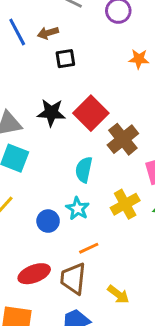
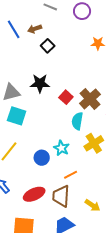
black square: (65, 59) -> (48, 46), turned -32
red square: (91, 113) -> (66, 97), moved, size x0.6
cyan semicircle: (84, 170) -> (77, 121), moved

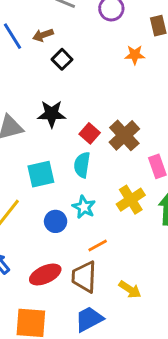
cyan square: (17, 116) -> (41, 174), moved, turned -30
cyan semicircle: (77, 121) -> (82, 165), moved

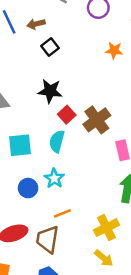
black star: (52, 114) -> (50, 91), moved
yellow cross: (131, 200) -> (106, 228), moved
yellow arrow: (130, 290) -> (104, 258), moved

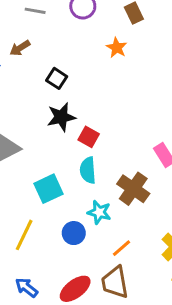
black square: (50, 47) -> (57, 78), moved
orange star: (114, 50) -> (117, 48), turned -30
brown cross: (97, 120) -> (133, 189), moved

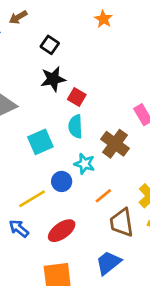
yellow line: (24, 235) -> (32, 199), moved, turned 32
brown trapezoid: (115, 282) -> (122, 223), moved

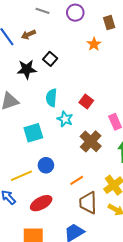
black star: (53, 79) -> (27, 69), moved
red square: (77, 97) -> (86, 102), moved
cyan semicircle: (75, 126) -> (51, 98), moved
cyan star: (84, 164) -> (65, 119), moved

